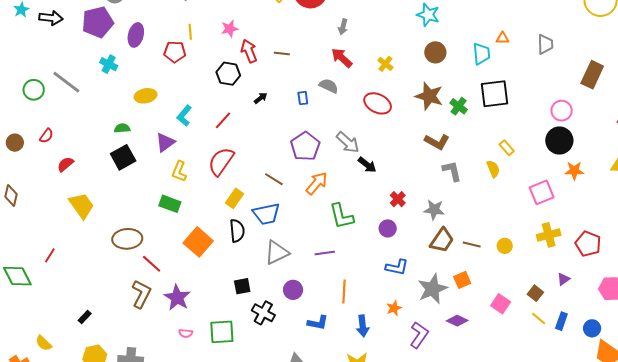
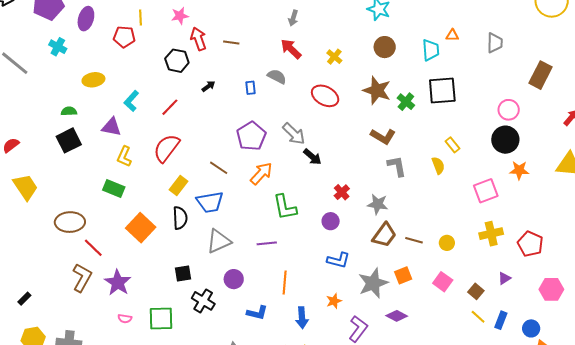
purple triangle: (165, 142) -> (111, 127), turned 45
pink square: (501, 304) -> (443, 282), moved

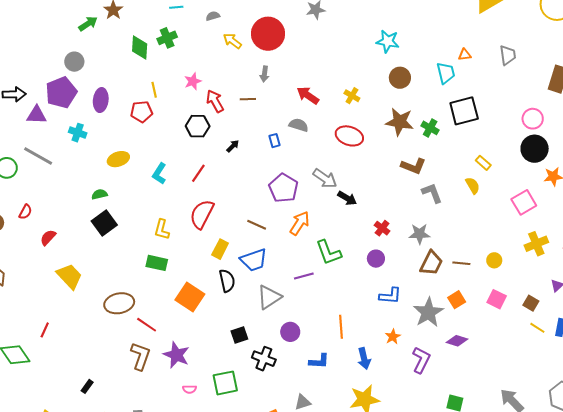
gray arrow: (293, 18) -> (264, 74), moved
purple triangle: (111, 127) -> (37, 115), moved
purple line: (267, 243) -> (304, 276), moved

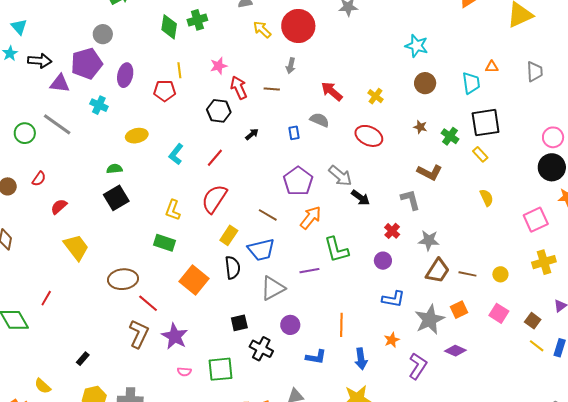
brown star: (400, 122) -> (420, 127), size x0.5
yellow rectangle: (483, 163) -> (480, 154), moved
gray L-shape: (432, 193) -> (410, 200), moved

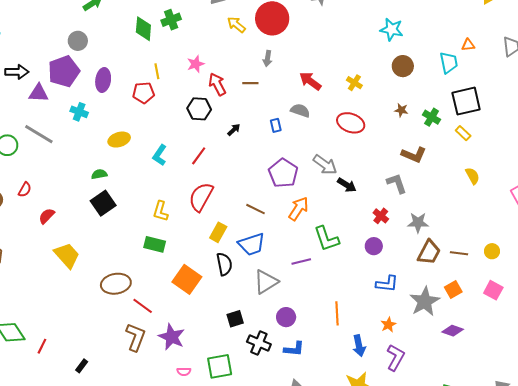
red line: (46, 298) -> (42, 346), moved
blue L-shape: (316, 357) -> (294, 349), moved
purple L-shape: (418, 366) -> (395, 357), moved

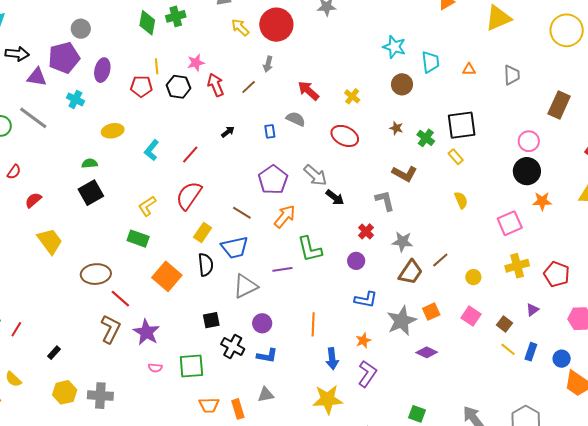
cyan trapezoid: (449, 63) -> (430, 62), moved
brown line: (250, 83) -> (249, 87), turned -49
black hexagon: (199, 109) -> (178, 87), moved
yellow L-shape: (160, 211) -> (147, 206), turned 35
brown line: (459, 253) -> (440, 260), moved, turned -54

